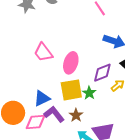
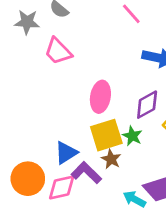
pink trapezoid: (43, 52) -> (58, 51), moved
brown star: (76, 115) -> (111, 159), moved

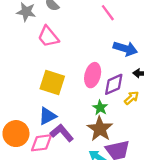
pink ellipse: (100, 97) -> (93, 75), moved
yellow square: (106, 135) -> (52, 83), moved, turned 30
brown star: (111, 159) -> (100, 129), moved, size x1.6

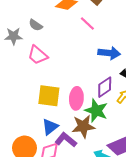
pink ellipse: (93, 75) -> (76, 98), moved
green star: (100, 108) -> (96, 111), size x1.6
brown star: (100, 129) -> (83, 126), moved, turned -30

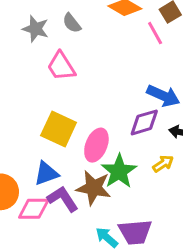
pink line: (87, 23) -> (155, 33), moved
purple diamond: (105, 87) -> (144, 122), moved

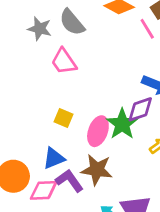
gray semicircle: (72, 23) -> (72, 22), size x1.5
yellow square: (59, 129) -> (63, 118), size x0.6
green star: (119, 171) -> (122, 124), moved

